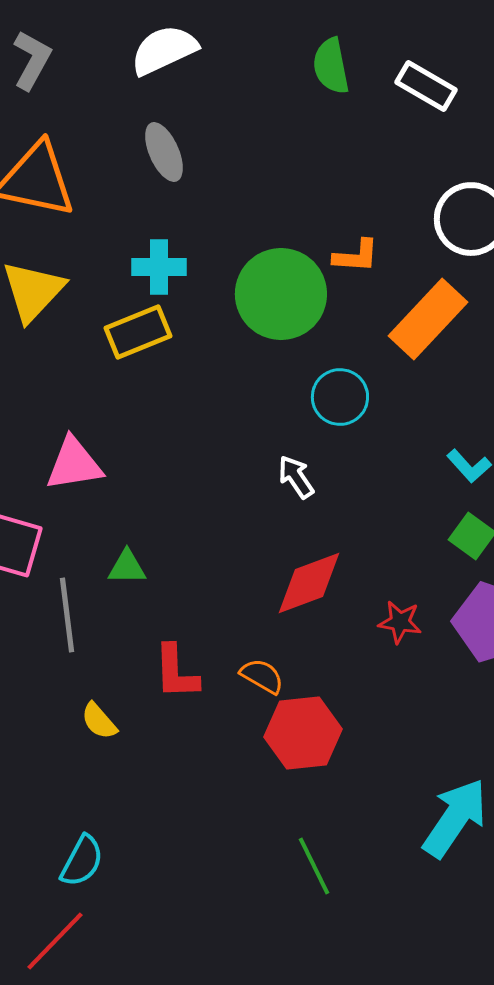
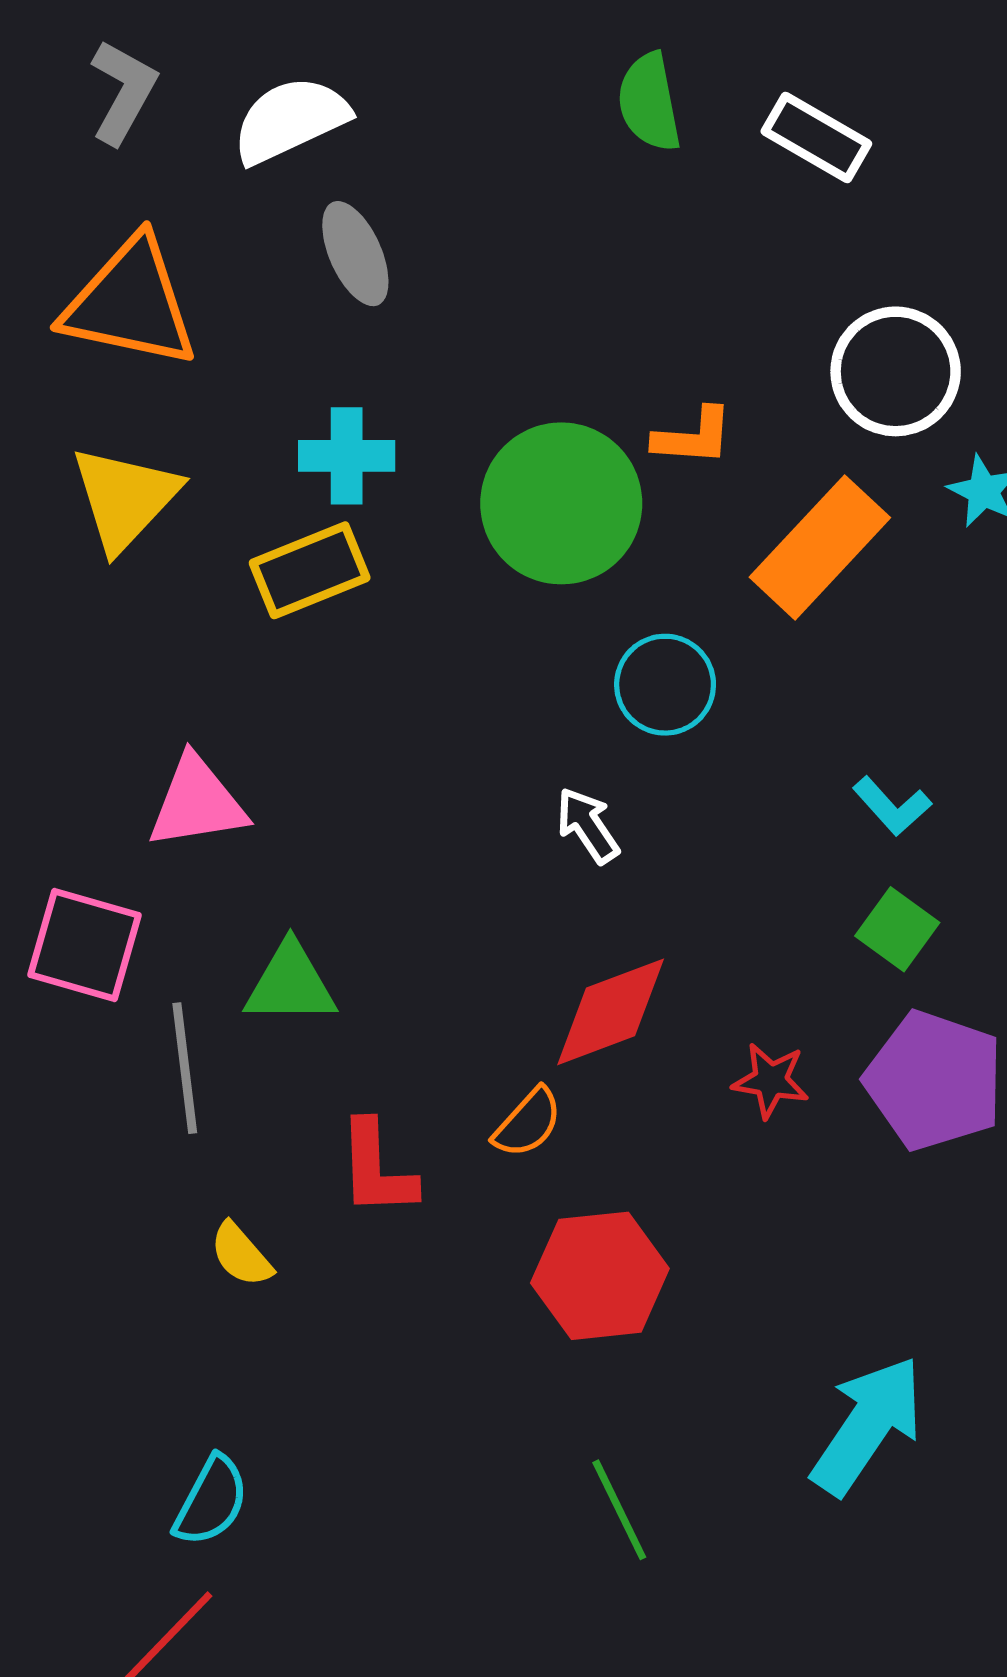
white semicircle: (164, 50) -> (290, 120), moved
green triangle: (127, 567) -> (290, 984), size x1.4
orange semicircle: (262, 676) -> (528, 1123), moved, turned 102

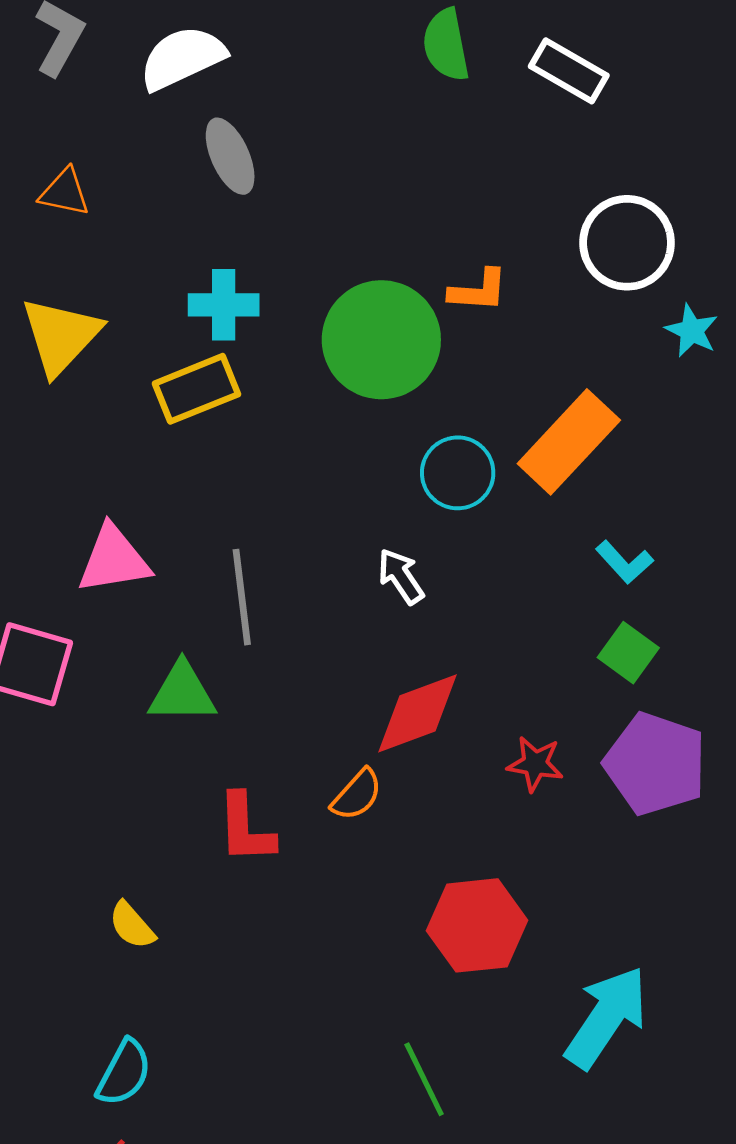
orange triangle: (130, 303) -> (65, 192), size x0.5
orange rectangle: (820, 547) -> (569, 442), moved
gray line: (185, 1068) -> (242, 597), moved
yellow semicircle: (241, 1255) -> (132, 925), moved
red hexagon: (600, 1276) -> (477, 925), moved

